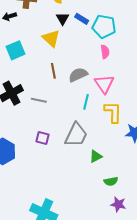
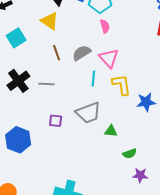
gray trapezoid: (76, 135) -> (88, 113), turned 52
green triangle: (96, 156) -> (111, 131), turned 40

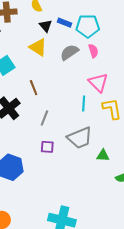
brown line: (57, 53) -> (34, 88), moved
gray semicircle: (82, 53) -> (69, 52), moved
gray line: (46, 84) -> (44, 118), moved, turned -70

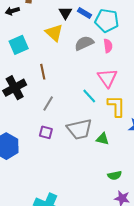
cyan line: (84, 104) -> (89, 96), turned -56
green triangle: (103, 155) -> (103, 139), moved

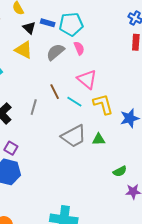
brown line: (43, 72) -> (55, 92), moved
gray line: (48, 104) -> (34, 107), moved
purple square: (46, 132) -> (11, 148), moved, turned 32

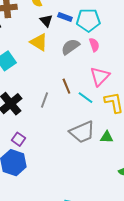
pink triangle: (87, 79) -> (100, 76), turned 30

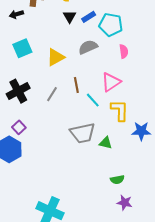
blue rectangle: (65, 17) -> (89, 17), turned -64
yellow triangle: (39, 42) -> (56, 57), moved, turned 48
pink semicircle: (94, 45) -> (124, 51), moved

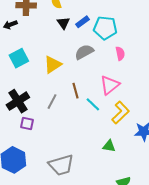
yellow L-shape: (120, 110) -> (121, 113), turned 50
purple square: (19, 127) -> (27, 123), moved, turned -32
gray trapezoid: (83, 133) -> (61, 165), moved

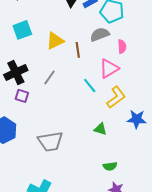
gray semicircle: (84, 52) -> (100, 34), moved
pink semicircle: (120, 53) -> (122, 47), moved
brown line: (75, 91) -> (78, 50), moved

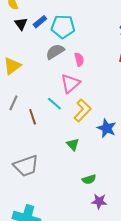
brown line: (78, 50) -> (33, 117), moved
blue star: (137, 119) -> (107, 128), turned 30
green triangle: (100, 129) -> (73, 144), turned 40

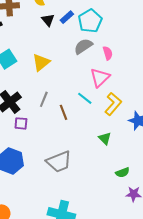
cyan pentagon: (63, 27) -> (90, 21), turned -30

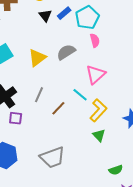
gray semicircle: (83, 46) -> (66, 52), moved
pink semicircle: (108, 53) -> (95, 40), moved
yellow L-shape: (113, 104) -> (98, 110), moved
brown line: (63, 112) -> (58, 108), turned 63

